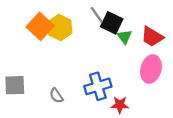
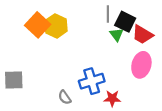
gray line: (97, 15) -> (108, 14), moved, turned 35
black square: (112, 23) -> (125, 22), moved
gray semicircle: (56, 96) -> (65, 97), moved

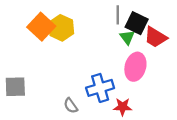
pink ellipse: (141, 65) -> (135, 67), moved

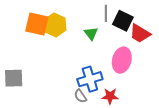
orange square: (41, 27) -> (37, 24), turned -30
green triangle: (127, 37) -> (91, 34), moved
gray semicircle: (71, 106) -> (80, 96), moved

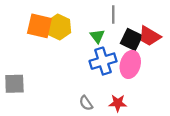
black square: (123, 21) -> (131, 39), moved
blue cross: (90, 79) -> (103, 61), moved

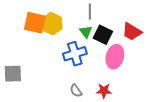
gray line: (113, 15) -> (90, 12), moved
black square: (131, 39) -> (103, 35), moved
blue cross: (103, 61) -> (75, 54), moved

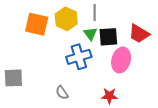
yellow hexagon: (52, 24) -> (66, 19), moved
black square: (103, 35) -> (108, 37), turned -30
gray semicircle: (76, 91) -> (62, 93), moved

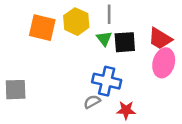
blue cross: (79, 57) -> (107, 81), moved, turned 30
pink ellipse: (121, 60) -> (164, 63), moved
gray semicircle: (62, 93) -> (92, 102), moved, turned 96

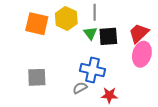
red trapezoid: (160, 39) -> (139, 33), turned 105
gray square: (16, 90) -> (37, 77), moved

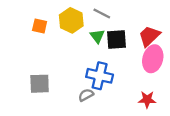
gray line: (95, 12) -> (102, 14), turned -63
orange square: (37, 24) -> (40, 26), size x0.6
red star: (109, 95) -> (147, 100), moved

